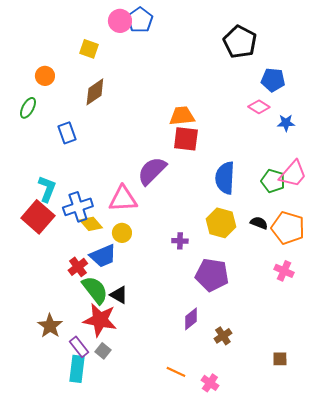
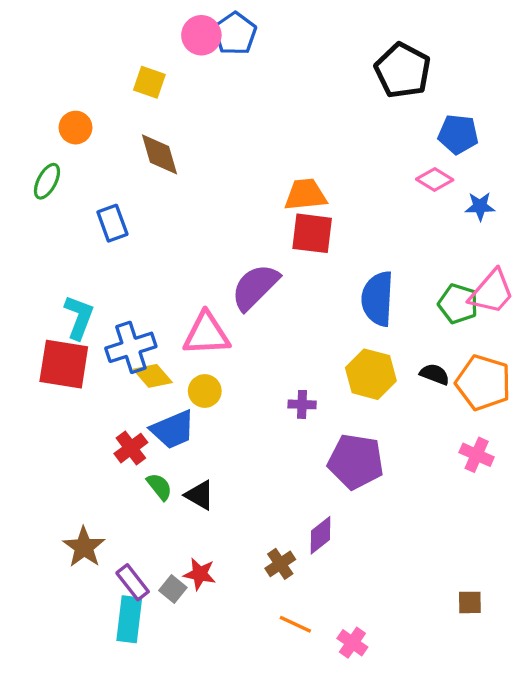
brown diamond: (95, 92) -> (159, 154), turned -72
red square: (38, 217) -> (64, 364), turned -32
green semicircle: (95, 290) -> (159, 487), size x0.6
red star: (100, 320) -> (200, 574), moved, size x0.6
brown cross: (223, 336) -> (280, 564), moved

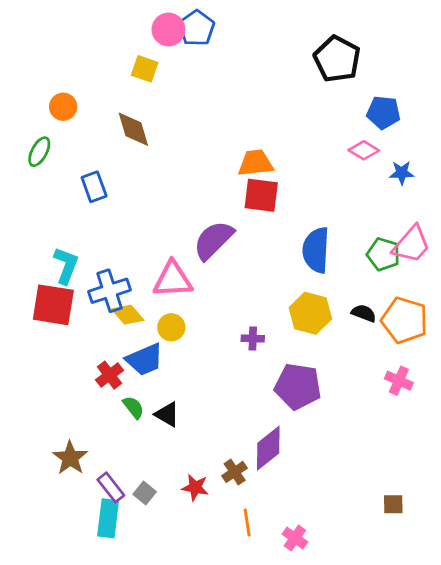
yellow square: (149, 82) -> (145, 69), moved
purple diamond: (321, 535) -> (268, 448), size x1.4
red star: (200, 574) -> (195, 487), moved
orange line: (295, 624) -> (247, 523), turned 56

